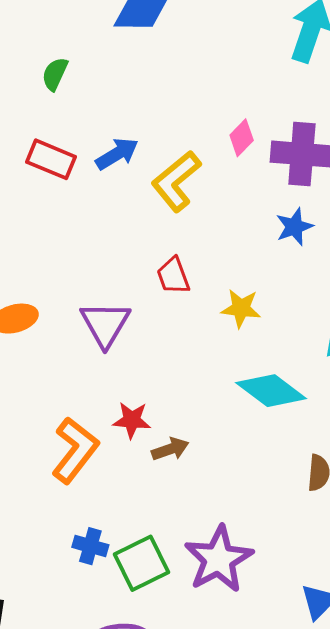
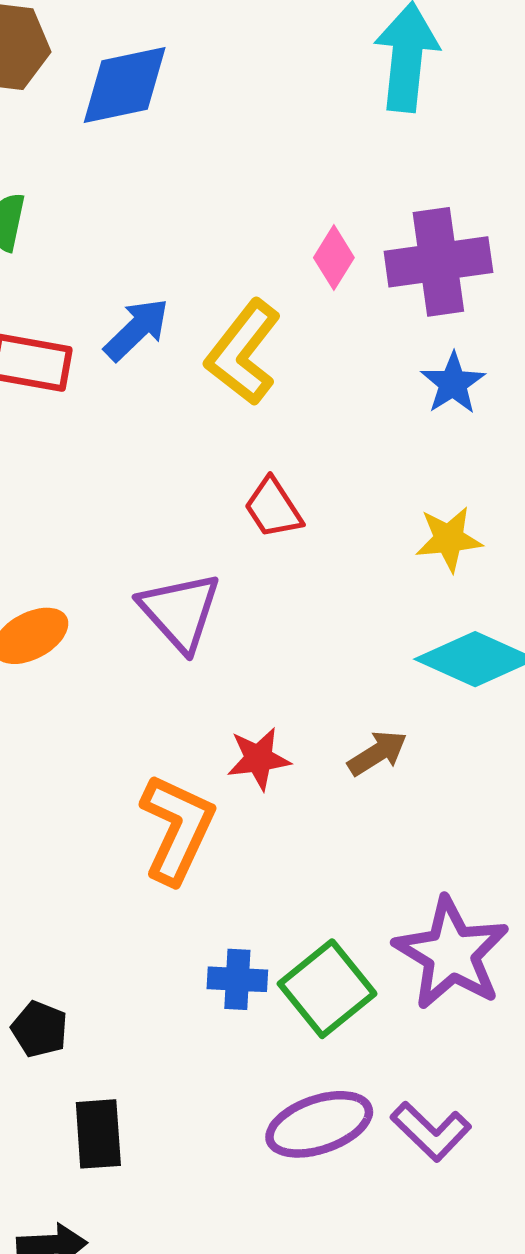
yellow star: (241, 308) -> (449, 539), moved
brown arrow: (170, 449) -> (377, 753), moved

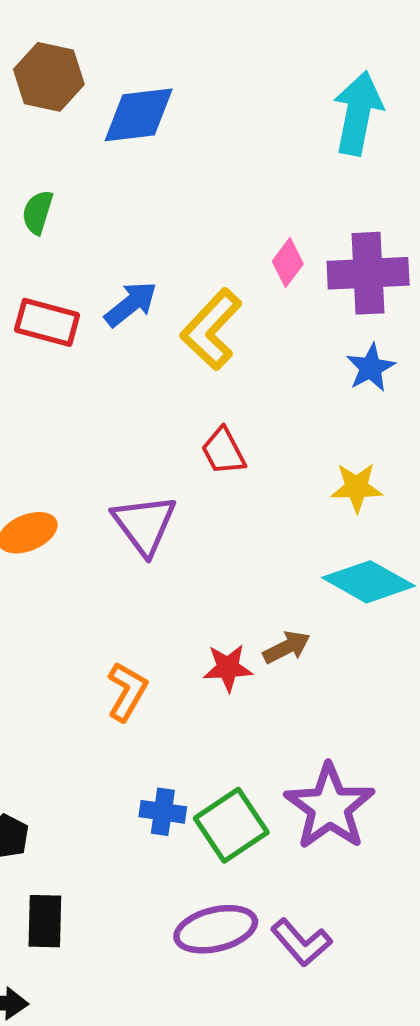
red star: (259, 759) -> (228, 668), moved
orange L-shape: (177, 829) -> (127, 692), size x0.7

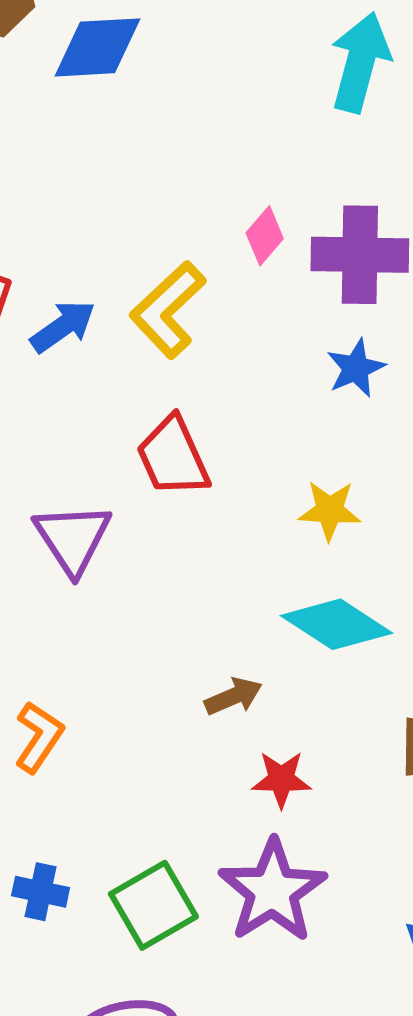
blue arrow: (131, 304) -> (63, 326), moved
red trapezoid: (223, 451) -> (173, 457), size x1.4
red star: (228, 668) -> (281, 779), moved
blue cross: (163, 812) -> (41, 892), moved

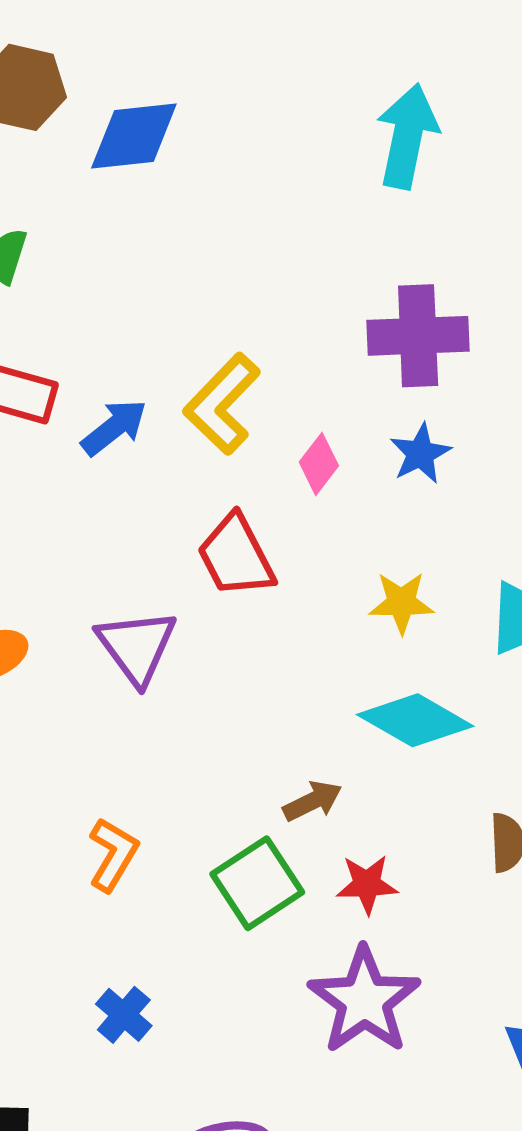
pink diamond: (265, 236) -> (319, 464), moved
blue cross: (41, 892) -> (124, 1015), turned 32
green square: (153, 905) -> (257, 883), moved

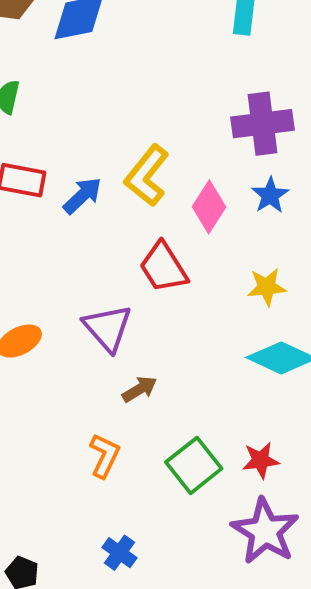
pink diamond: (319, 464) -> (209, 207), size x1.4
brown arrow: (312, 801) -> (140, 389), moved

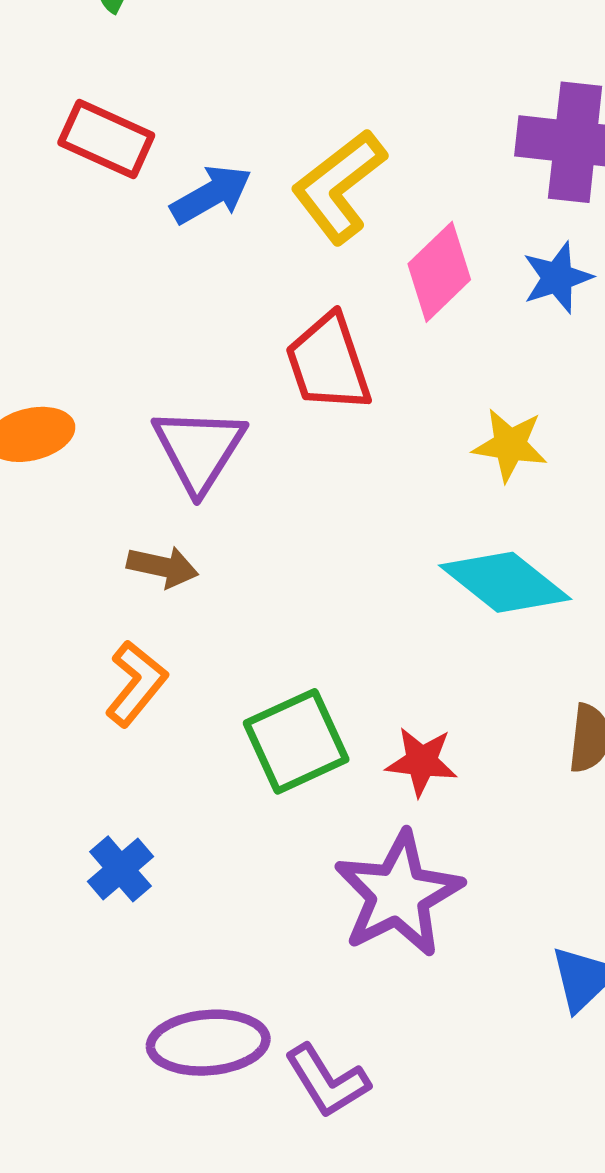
brown arrow: (140, 389) -> (163, 567), moved, turned 30

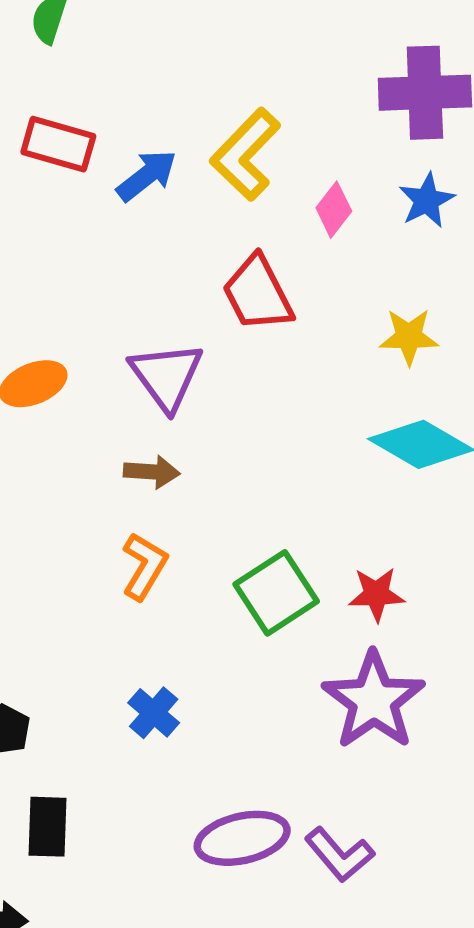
pink diamond: (439, 272) -> (334, 210), size x0.7

